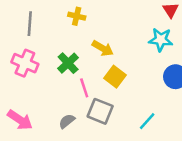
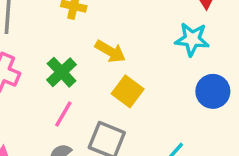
pink line: (84, 88) -> (63, 114), moved, turned 48

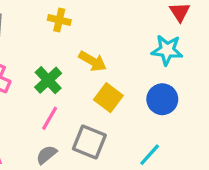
blue circle: (213, 91) -> (162, 99), moved

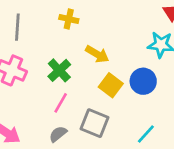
blue circle: (162, 99) -> (143, 81), moved

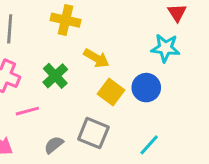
yellow cross: (69, 19) -> (66, 20), size x1.4
pink line: (61, 103) -> (27, 111), moved, turned 45

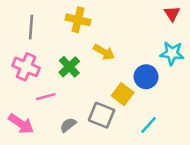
cyan star: (165, 48) -> (172, 53), moved
yellow square: (111, 92) -> (123, 94), moved

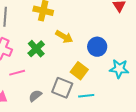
cyan star: (172, 53) -> (119, 69), moved
blue circle: (146, 77) -> (97, 47), moved
cyan line: (148, 125) -> (86, 96), moved, turned 42

